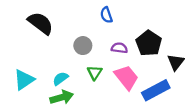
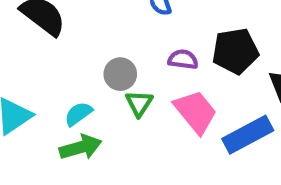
black pentagon: (149, 43) -> (235, 51), turned 30
gray circle: (83, 46) -> (120, 74), moved

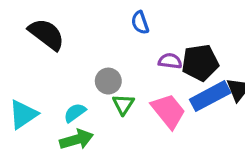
purple semicircle: (183, 59) -> (170, 61), moved
blue rectangle: (248, 135) -> (210, 96), moved

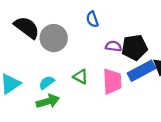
gray circle: (108, 81) -> (54, 38), moved, size x1.5
green triangle: (123, 104) -> (81, 77), turned -35
pink trapezoid: (168, 111) -> (112, 81), turned 36

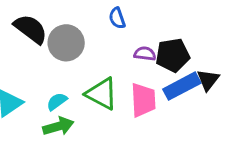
green triangle: (81, 77) -> (102, 94), size x1.6

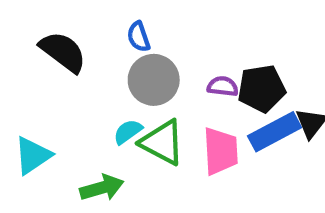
blue semicircle: (117, 18) -> (139, 37), moved
gray circle: (66, 43) -> (154, 80), moved
cyan semicircle: (57, 101) -> (128, 132), moved

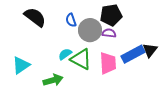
blue semicircle: (139, 37) -> (71, 20), moved
gray circle: (154, 80) -> (90, 30), moved
black pentagon: (262, 88) -> (111, 15), moved

